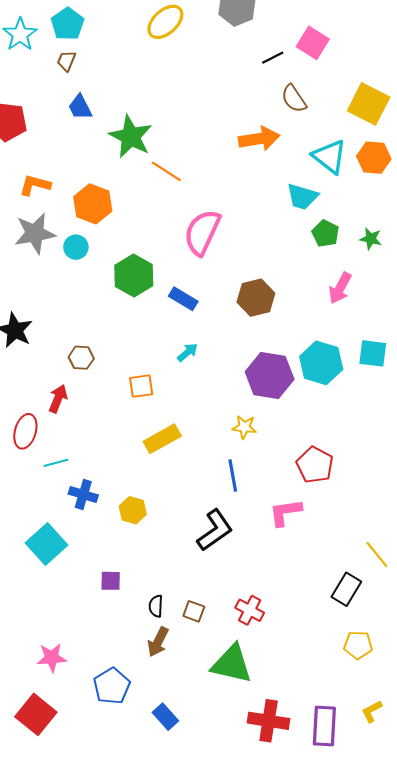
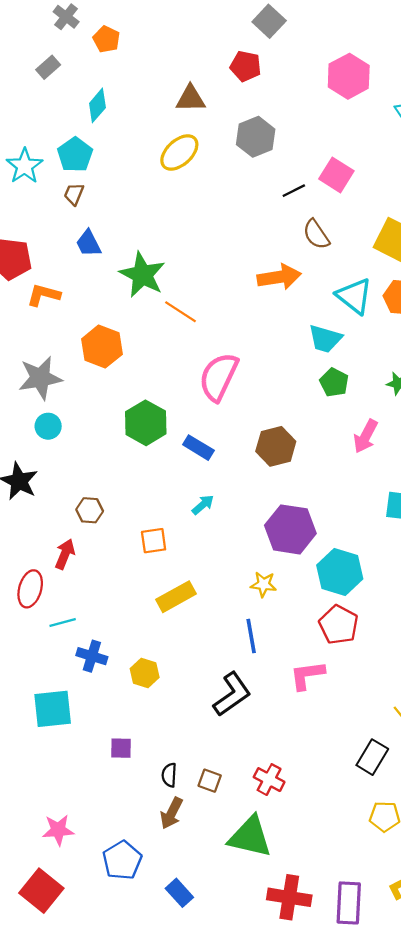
orange L-shape: (35, 185) -> (44, 295), moved
green pentagon: (325, 233) -> (334, 382), moved
cyan circle: (76, 247) -> (48, 426), moved
cyan hexagon: (321, 363) -> (340, 572), moved
cyan square: (46, 544) -> (53, 709), turned 36

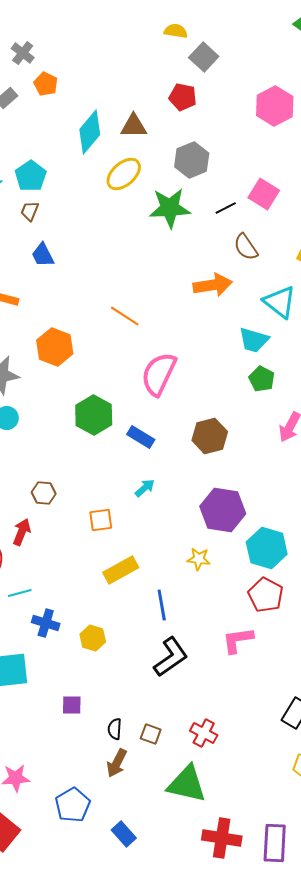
orange pentagon: (106, 39) -> (46, 84), moved
cyan diamond: (97, 105) -> (90, 132), moved, size x1.4
green star: (142, 275) -> (170, 208), moved, turned -30
blue line: (251, 636) -> (162, 605), moved

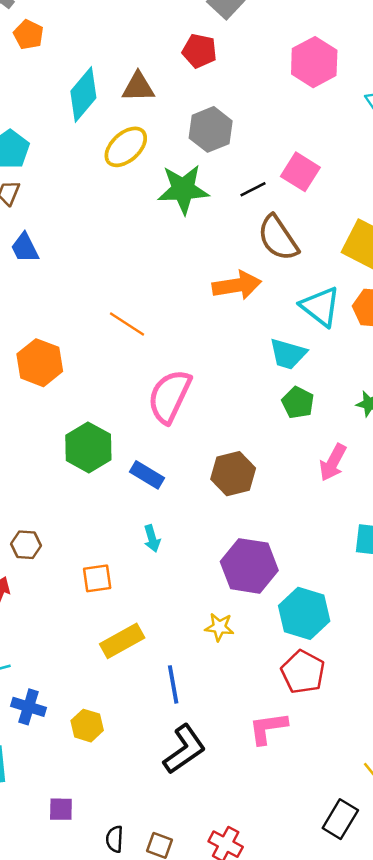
brown semicircle: (246, 247) -> (278, 238), size x1.4
cyan arrow: (145, 488) -> (152, 539), turned 115

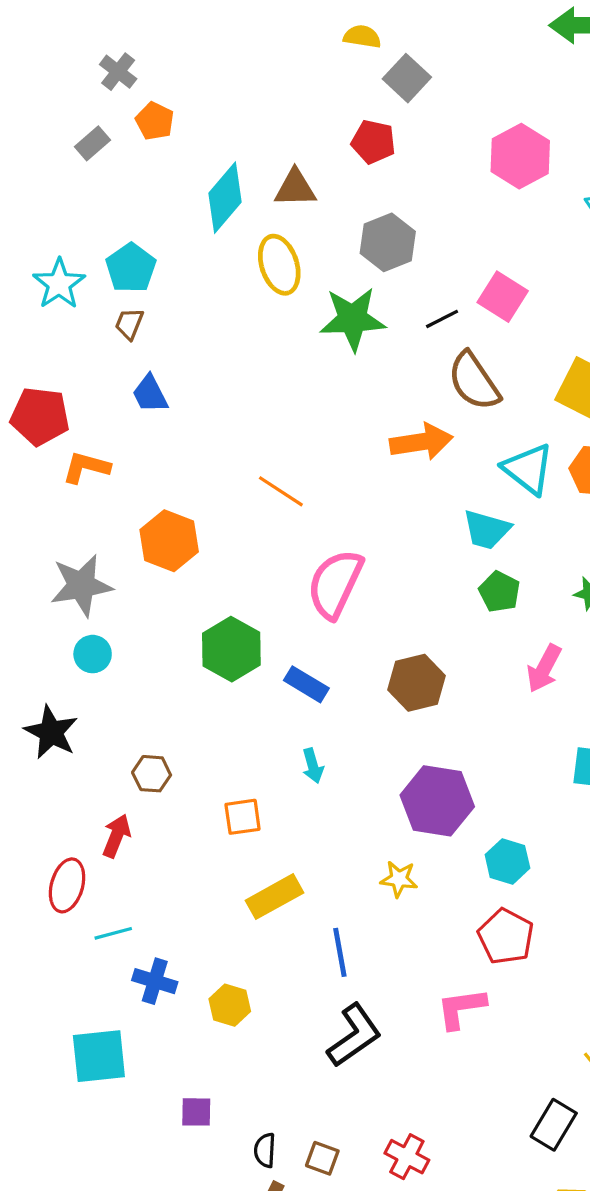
yellow ellipse: (126, 147) -> (279, 265), turned -66
cyan hexagon: (304, 613) -> (507, 861), size x0.7

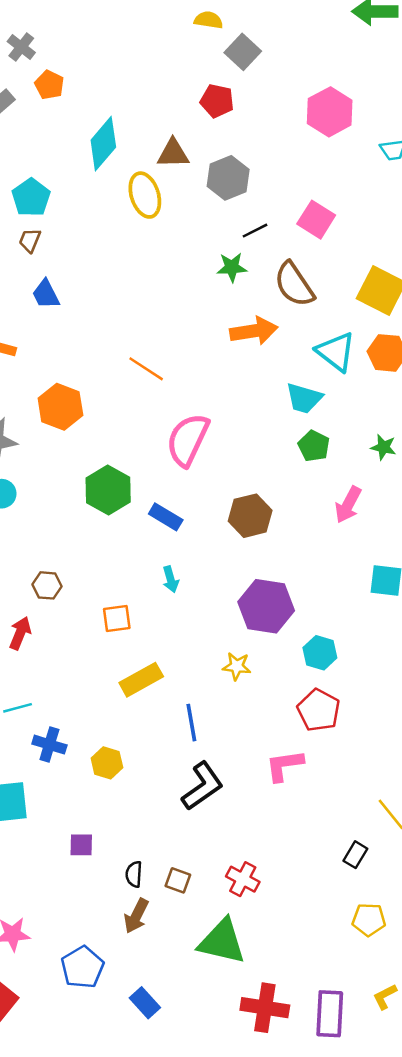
brown triangle: (295, 188) -> (173, 153), moved
green star: (353, 319) -> (232, 267), moved, size x0.6
black line: (442, 319) -> (255, 231), moved
black rectangle: (554, 1125) -> (355, 855), size x0.7

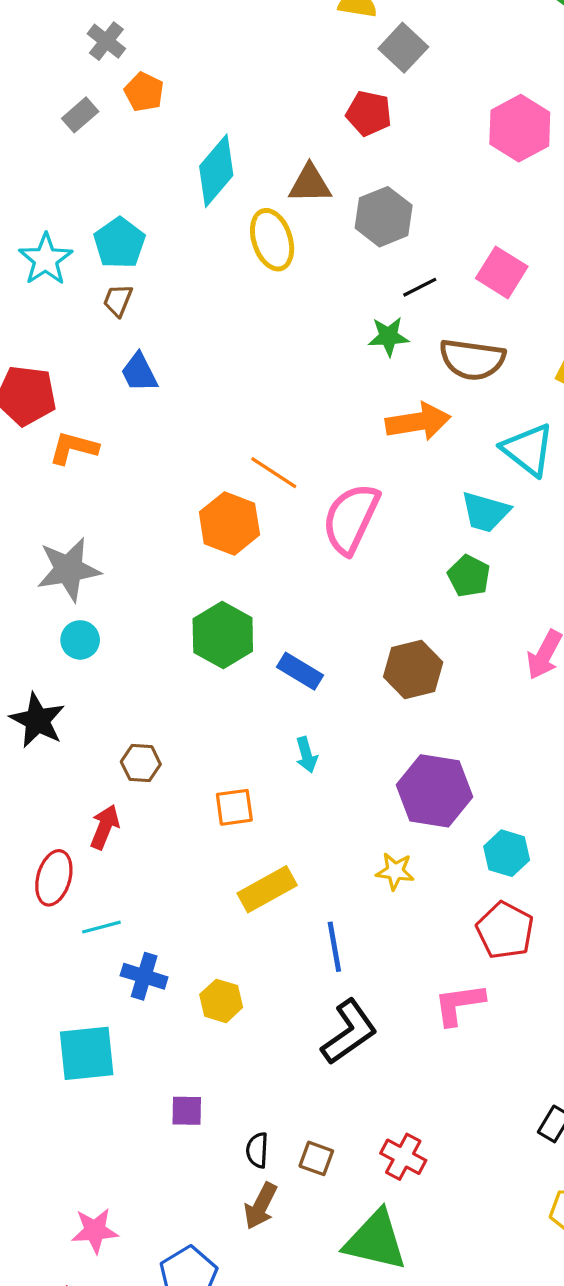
brown semicircle: (294, 284) -> (472, 359), turned -48
orange hexagon: (60, 407) -> (229, 523), moved
pink semicircle: (188, 440) -> (351, 519), moved
green pentagon: (314, 446) -> (469, 576), moved

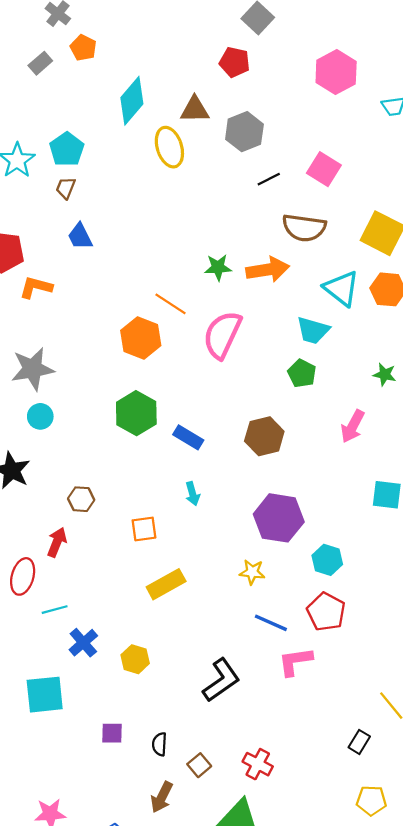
green star: (389, 336) -> (218, 267), moved
blue line: (334, 947) -> (271, 623), moved, turned -56
blue cross: (144, 976) -> (83, 643), turned 32
black semicircle: (257, 1150) -> (159, 744), moved
brown square: (316, 1158) -> (199, 765), turned 30

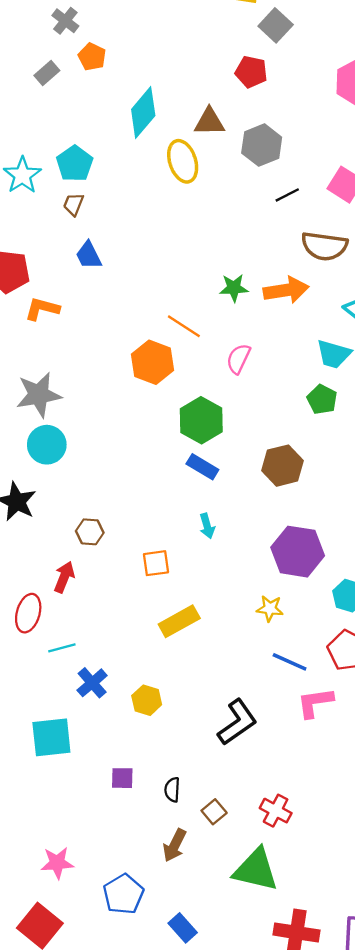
pink semicircle: (222, 335) -> (238, 359), size x0.6
green hexagon: (136, 413) -> (201, 420), moved
cyan circle: (40, 416) -> (47, 445), size x1.4

